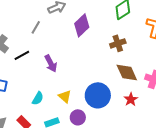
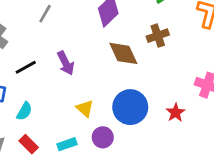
black line: (22, 55) -> (26, 67), moved
brown diamond: (127, 72) -> (123, 53), moved
cyan semicircle: (38, 98) -> (24, 111), moved

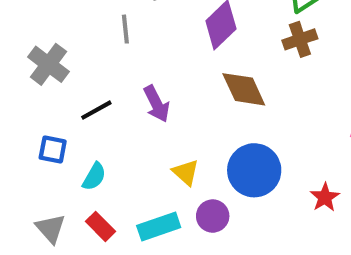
gray line: (45, 14) -> (125, 29), turned -36
brown cross: (158, 36) -> (300, 39), moved
red star: (176, 113) -> (325, 197), moved
cyan rectangle: (67, 144) -> (159, 226), size x1.4

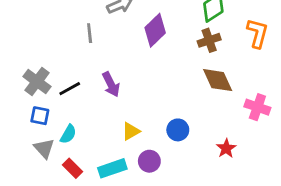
gray cross: (49, 64) -> (37, 82), moved
brown diamond: (244, 89) -> (218, 80), moved
blue circle: (254, 170) -> (178, 130), size x0.6
yellow triangle: (186, 172) -> (131, 131), turned 48
gray triangle: (51, 228) -> (44, 148), moved

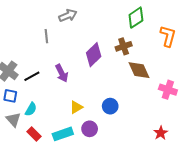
purple diamond: (155, 30) -> (94, 55), moved
brown cross: (209, 40) -> (124, 46), moved
red star: (226, 148) -> (161, 133), moved

